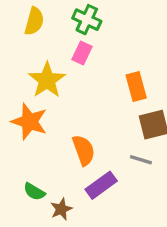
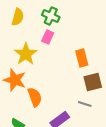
orange semicircle: (84, 150) -> (35, 97), moved

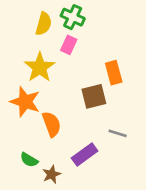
yellow semicircle: (18, 17) -> (44, 24), moved
brown square: (93, 82) -> (94, 96), moved

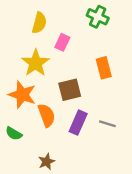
green cross: (73, 17) -> (98, 17), moved
brown square: (94, 96) -> (70, 90), moved
purple rectangle: (85, 155) -> (78, 123), moved, turned -30
green semicircle: (29, 160) -> (14, 134), moved

